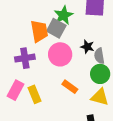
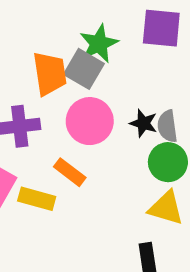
black star: (87, 47) -> (144, 123), moved
orange rectangle: (70, 87) -> (70, 172), moved
yellow rectangle: (35, 94) -> (37, 199), turned -54

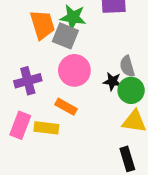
green star: (99, 44) -> (73, 17), turned -30
orange trapezoid: (50, 74) -> (42, 25), moved
black star: (144, 123) -> (112, 81), moved

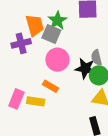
green star: (73, 17) -> (57, 20), turned 30
purple cross: (28, 81) -> (21, 43), moved
black star: (112, 81) -> (85, 68), size x1.5

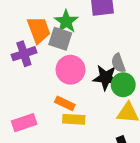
pink rectangle: (16, 99) -> (24, 123), turned 54
yellow rectangle: (36, 101) -> (74, 119), moved

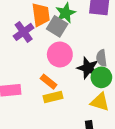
purple cross: (24, 54) -> (24, 32), turned -30
yellow rectangle: (74, 119) -> (53, 97), turned -30

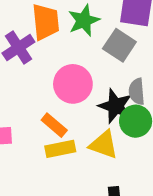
gray square: (57, 26) -> (119, 45), moved
yellow triangle: (100, 102) -> (104, 145), moved

